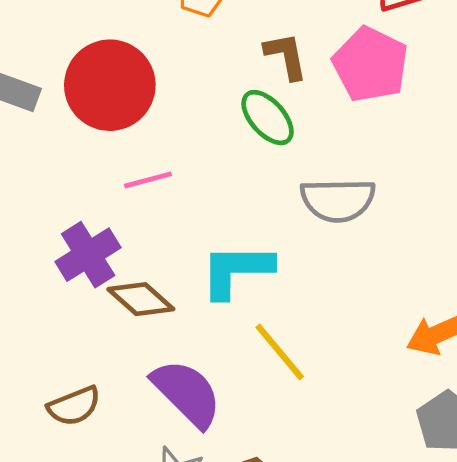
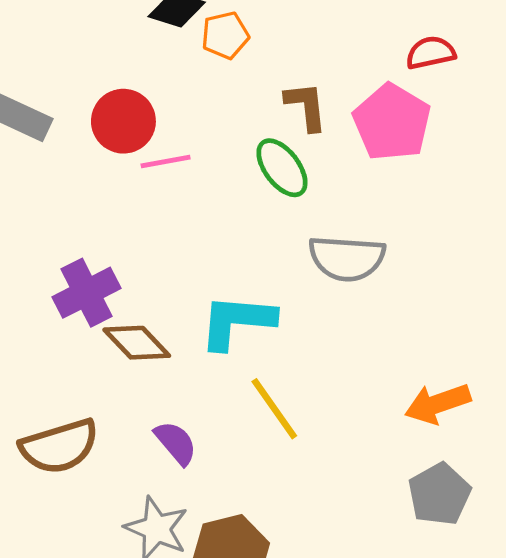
red circle: (110, 85) -> (123, 121), size x0.7
pink line: (148, 180) -> (166, 162), moved
purple semicircle: (187, 393) -> (176, 443), size x0.6
brown semicircle: (74, 406) -> (59, 446), size x1.4

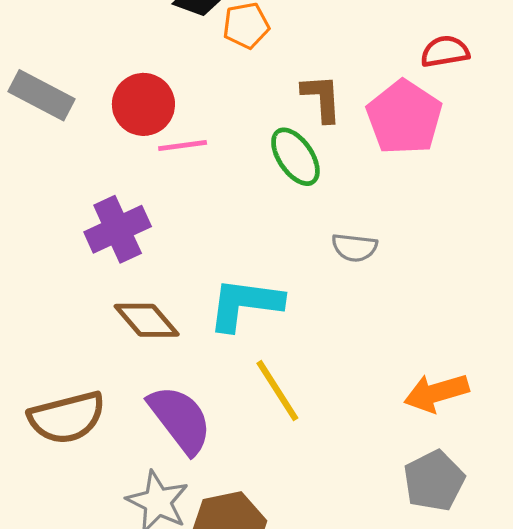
gray semicircle: (347, 258) -> (354, 247), size x0.6
purple cross: (87, 293) -> (118, 229), moved
purple semicircle: (176, 443) -> (180, 419), size x1.6

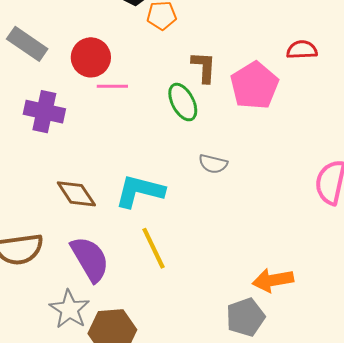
red semicircle: (445, 51) -> (302, 50), moved
purple cross: (118, 229) -> (44, 112), moved, turned 30
orange arrow: (436, 393) -> (273, 280), moved

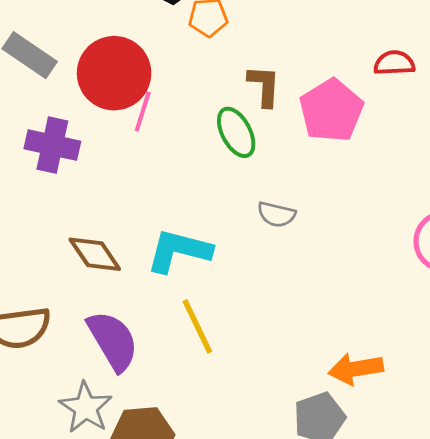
red circle: (91, 57) -> (114, 73), size x1.4
pink line: (112, 86) -> (143, 112), turned -72

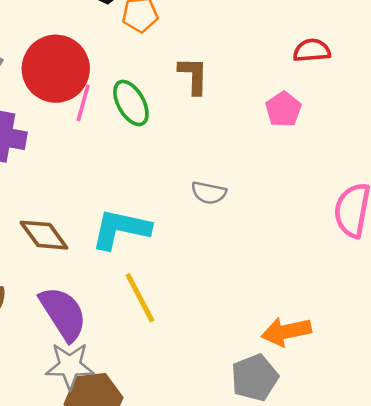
pink pentagon: (331, 110) -> (283, 109), moved, size x0.6
green ellipse: (236, 132) -> (131, 103), moved
gray star: (86, 408) -> (70, 366), moved, turned -30

